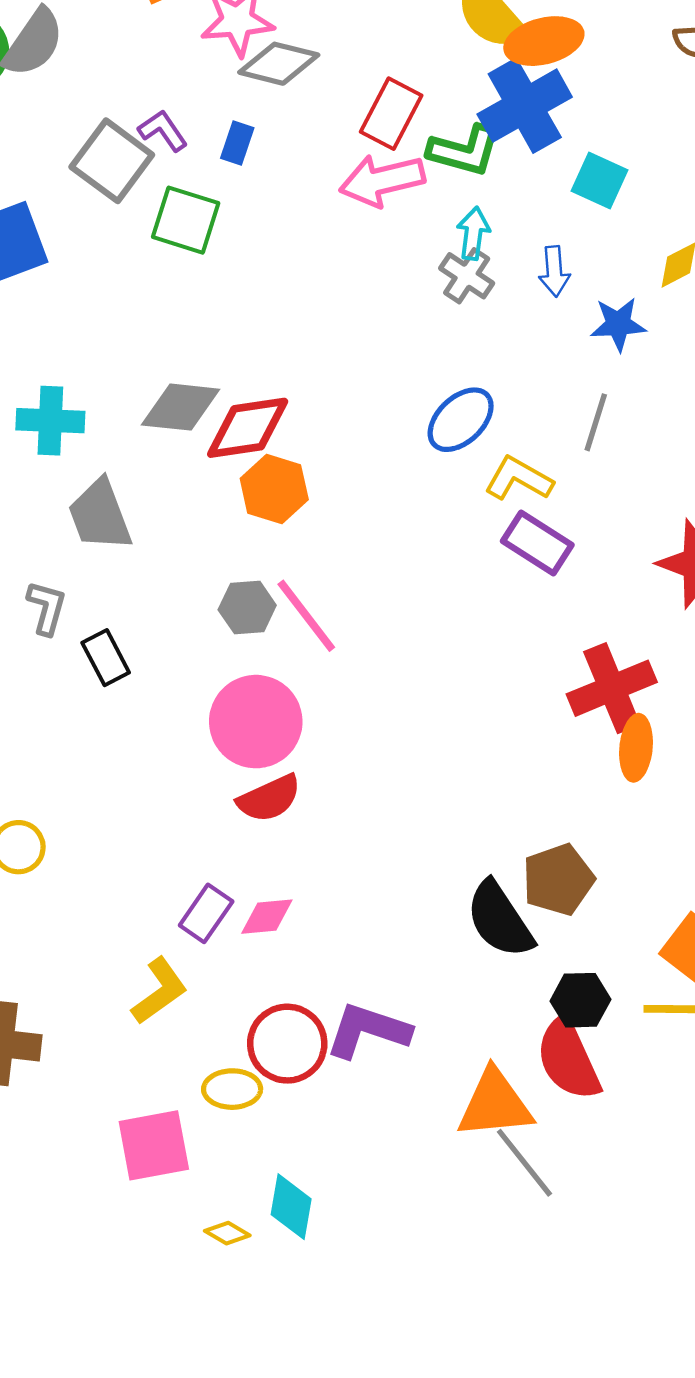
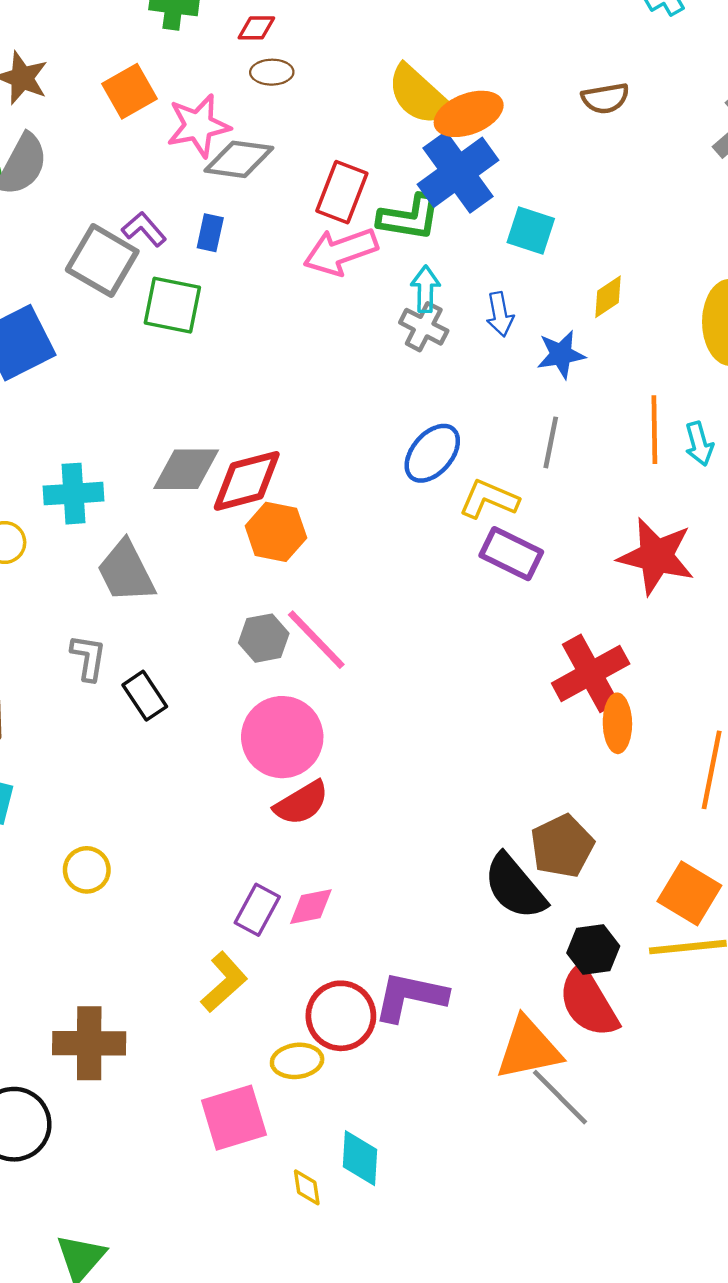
yellow diamond: (227, 1233) -> (307, 1187), turned 57

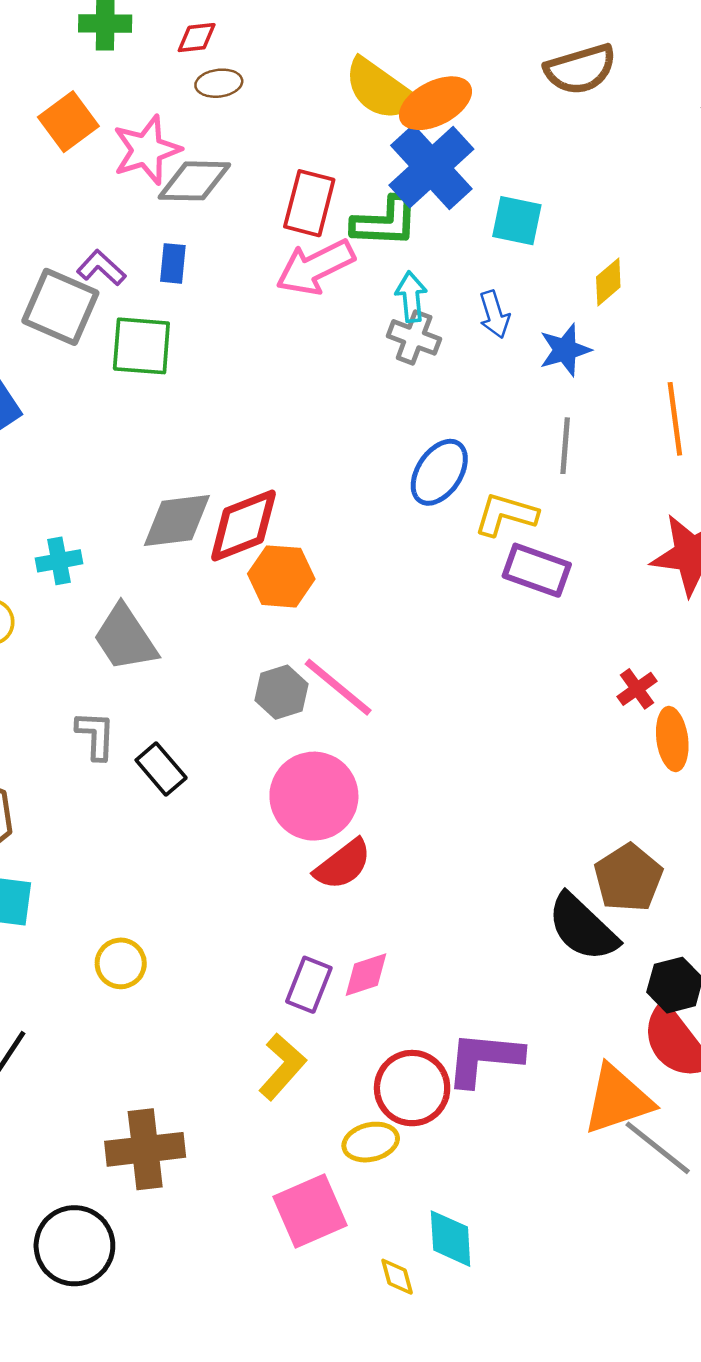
brown semicircle: (605, 98) -> (580, 69), size x1.4
cyan cross: (73, 494) -> (59, 561), size x0.7
red cross: (591, 673) -> (637, 689), size x0.5

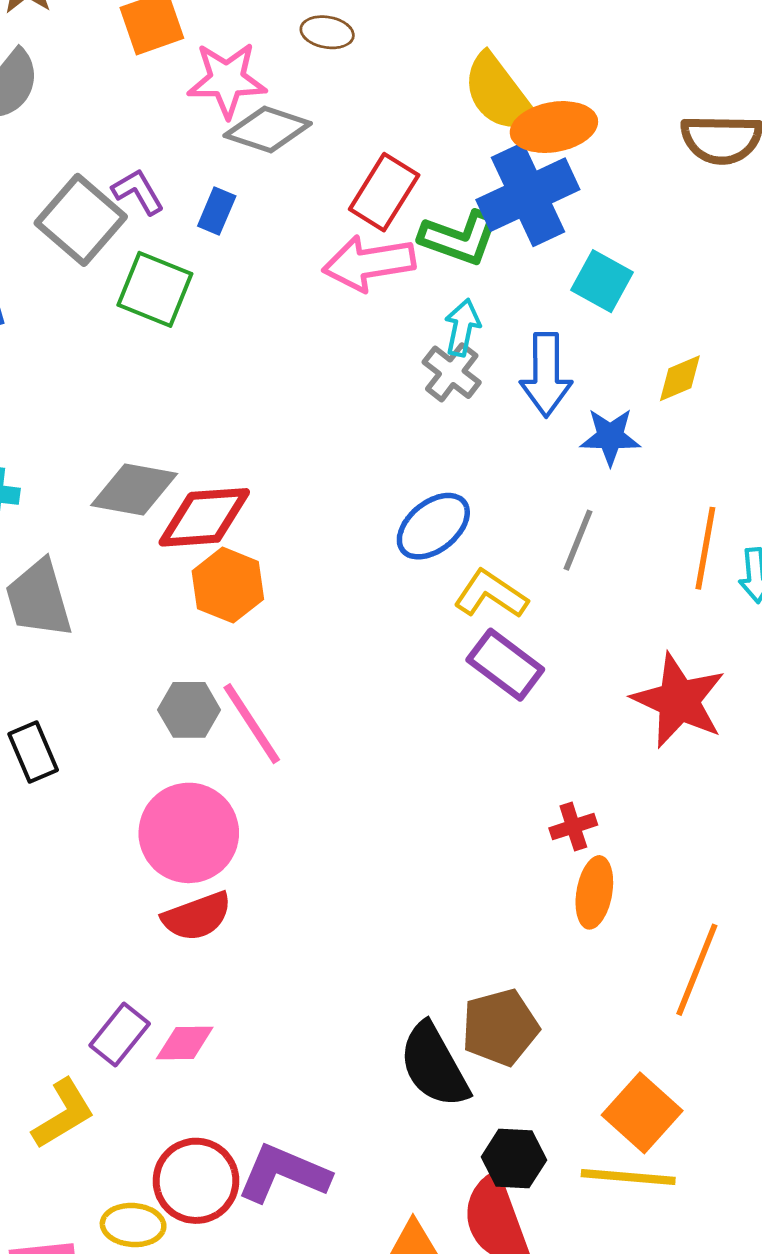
blue arrow: (494, 314) -> (546, 375), size x1.5

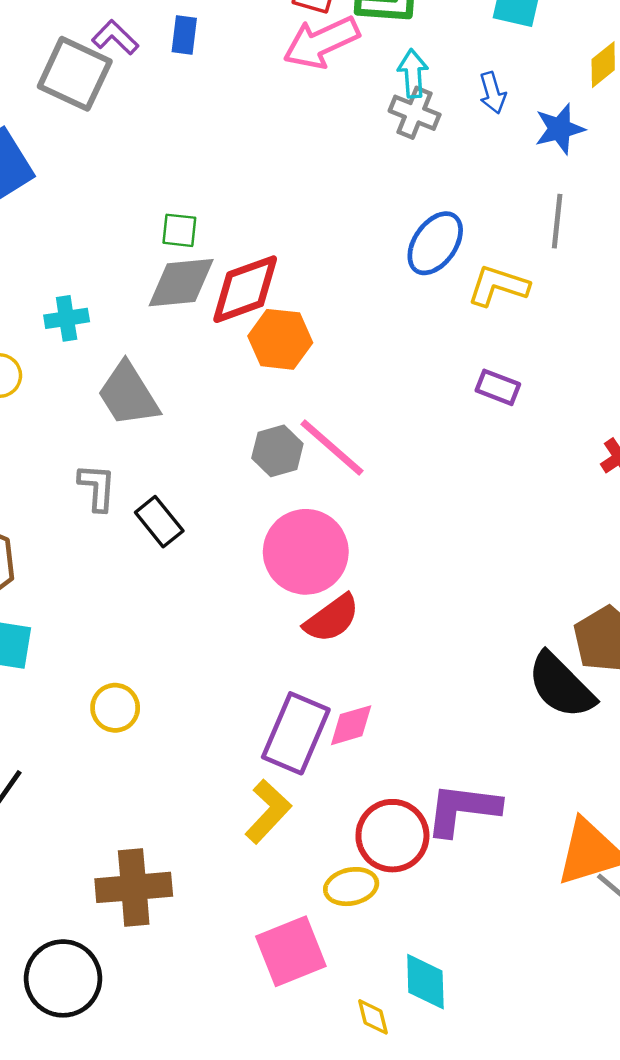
green square: (155, 289) -> (179, 230), moved, size x0.6
blue arrow: (546, 375) -> (493, 93), size x0.6
purple rectangle: (505, 665) -> (498, 387), moved, size x0.7
purple rectangle: (120, 1034) -> (296, 733), size x1.5

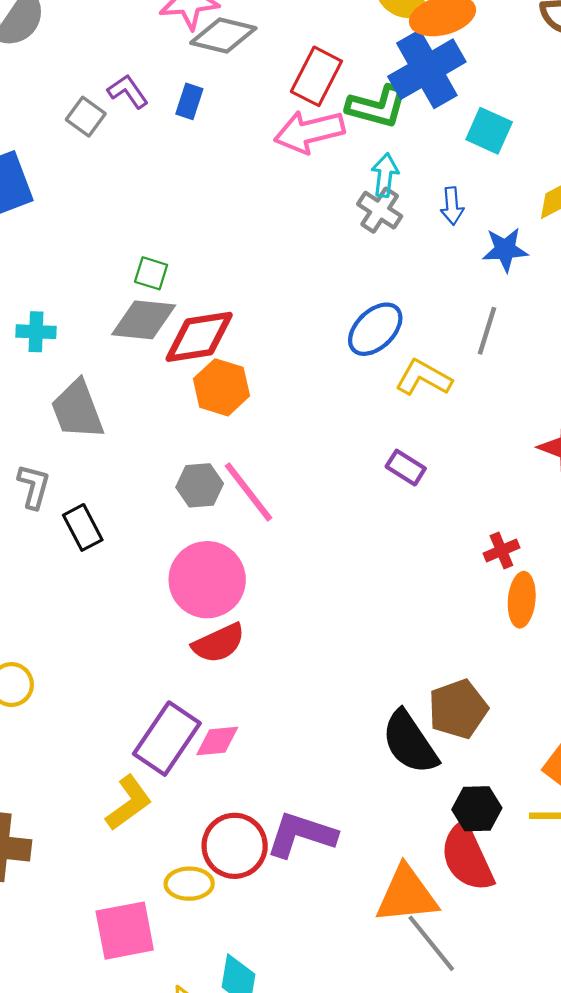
gray square: (75, 74) -> (86, 117), size x0.6

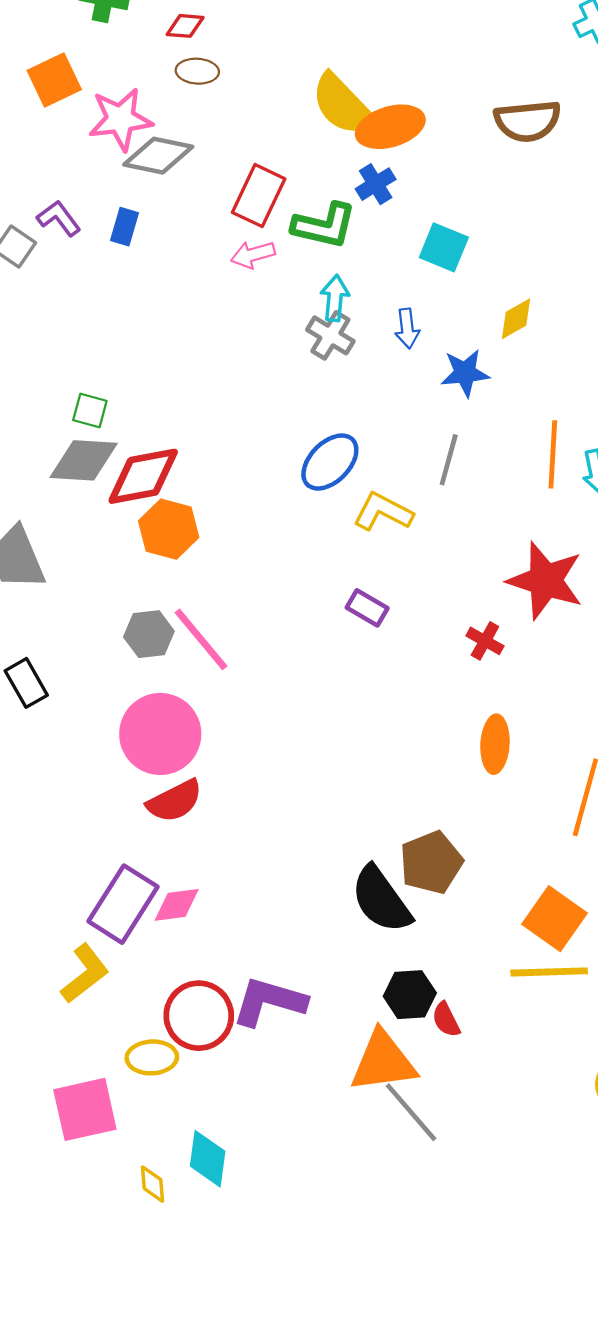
blue cross: (427, 69) -> (376, 184), size x0.5
pink arrow: (309, 132) -> (253, 255), size x0.6
red cross: (501, 551) -> (485, 641), moved, turned -36
black hexagon: (477, 809) -> (410, 995), moved
red semicircle: (467, 857) -> (446, 1020), size x0.5

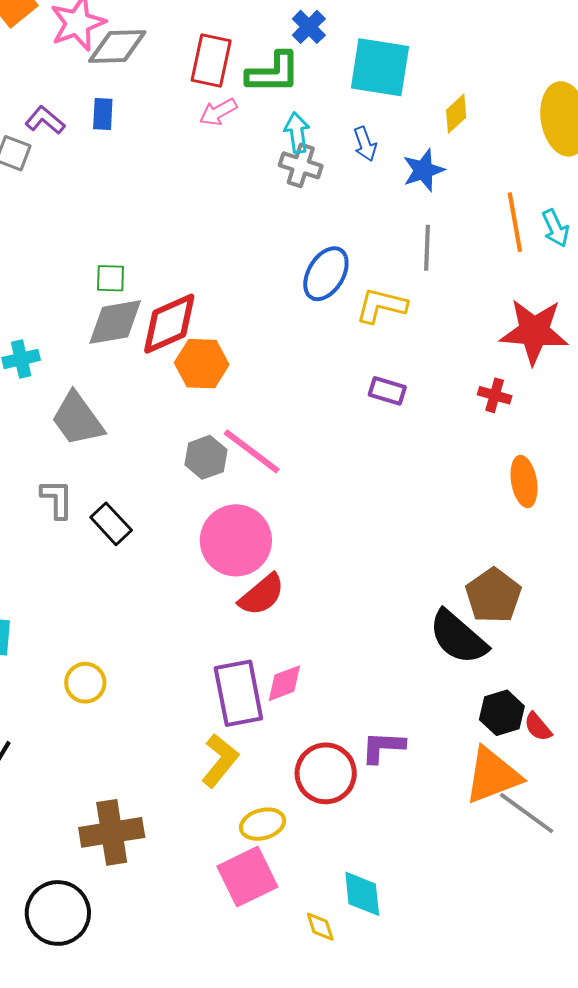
cyan square: (444, 247) -> (380, 67), size x1.5
purple rectangle: (123, 904) -> (238, 693), turned -30
purple L-shape: (269, 1001) -> (383, 747), size x0.7
yellow ellipse: (152, 1057) -> (263, 824), moved

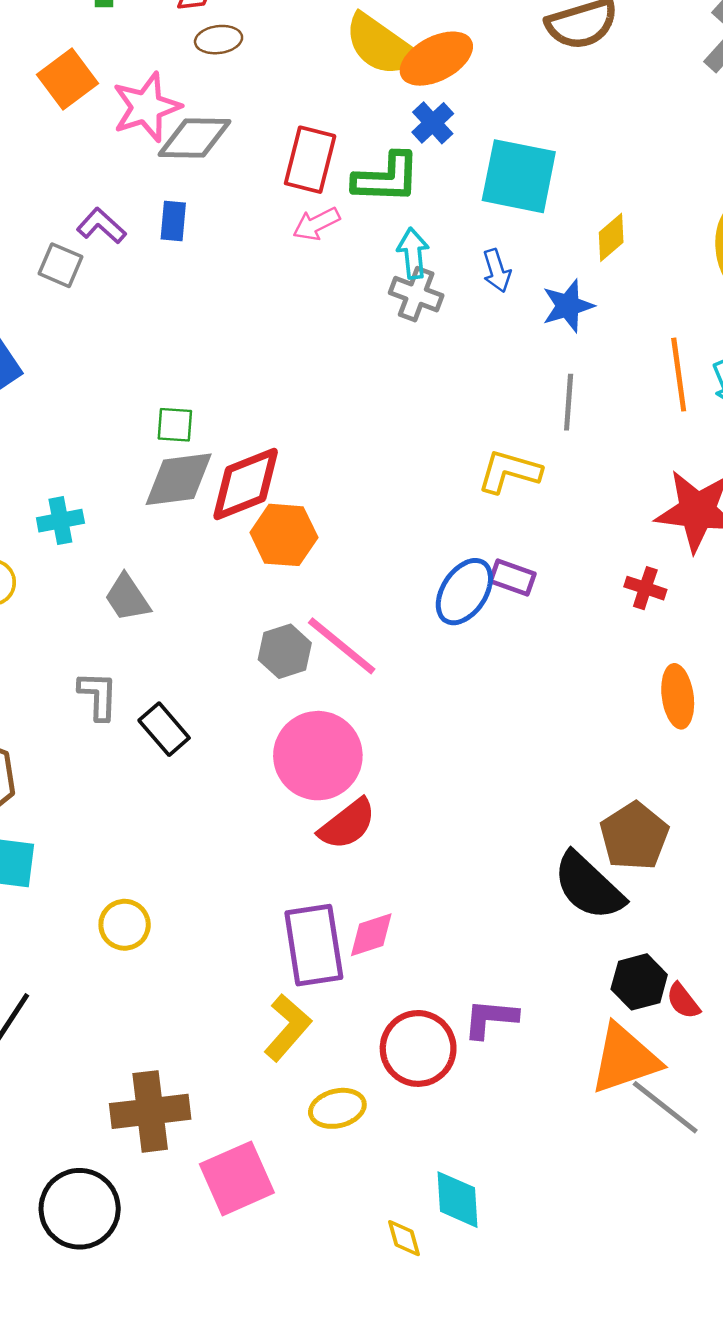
blue ellipse: (326, 274) -> (464, 592), moved
gray trapezoid: (77, 419) -> (127, 598), size x0.7
pink square: (247, 877) -> (237, 1178), moved

